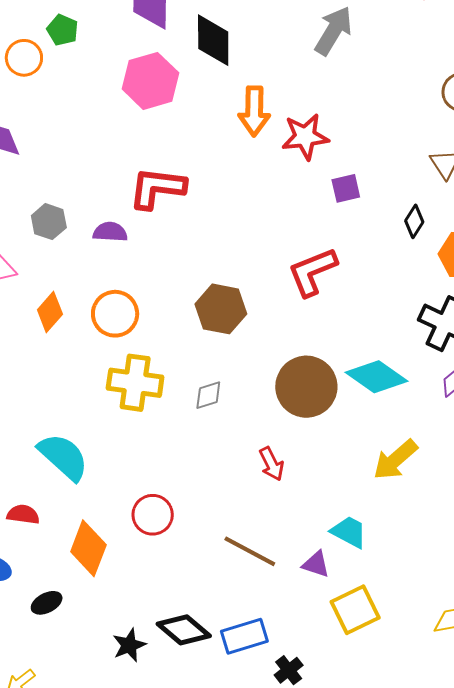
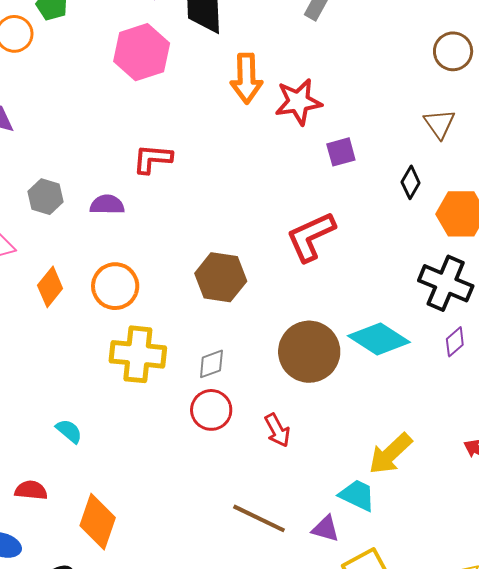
red L-shape: (157, 188) -> (152, 159), size x0.7
cyan semicircle: (63, 457) -> (69, 431), size x0.5
yellow arrow: (395, 460) -> (390, 454), moved
red circle: (153, 515) -> (211, 410), moved

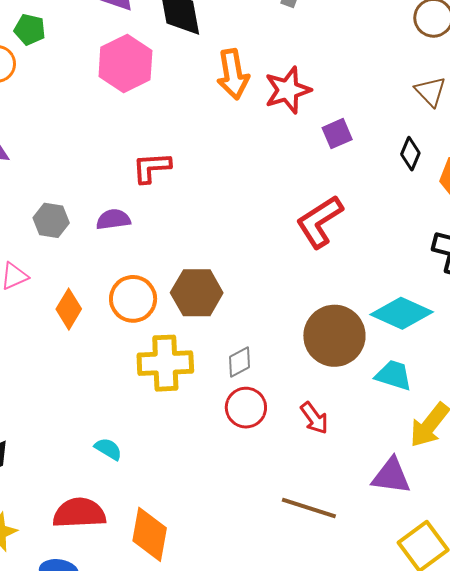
brown hexagon: (221, 277) -> (197, 293), moved
red semicircle: (31, 490) -> (79, 513), size x1.6
cyan trapezoid: (357, 495) -> (394, 375), moved
purple triangle: (326, 529) -> (391, 476), moved, size x1.4

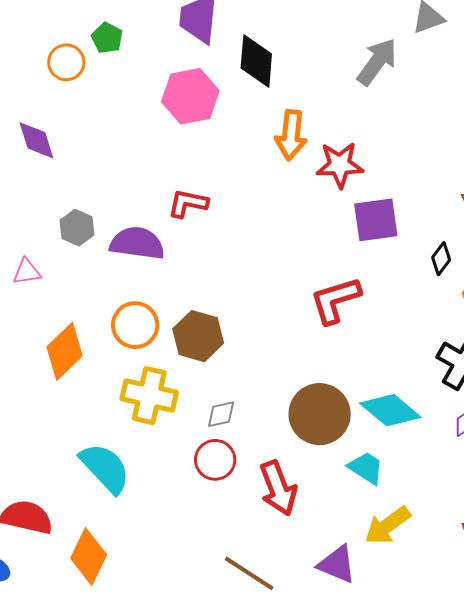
purple square: (337, 134) -> (376, 220), size x1.6
purple semicircle: (113, 219) -> (137, 243), size x1.6
orange diamond: (69, 309) -> (65, 351), moved, size x1.4
red arrow: (314, 418) -> (278, 488), size x1.6
cyan semicircle: (108, 449) -> (105, 468), moved, size x2.0

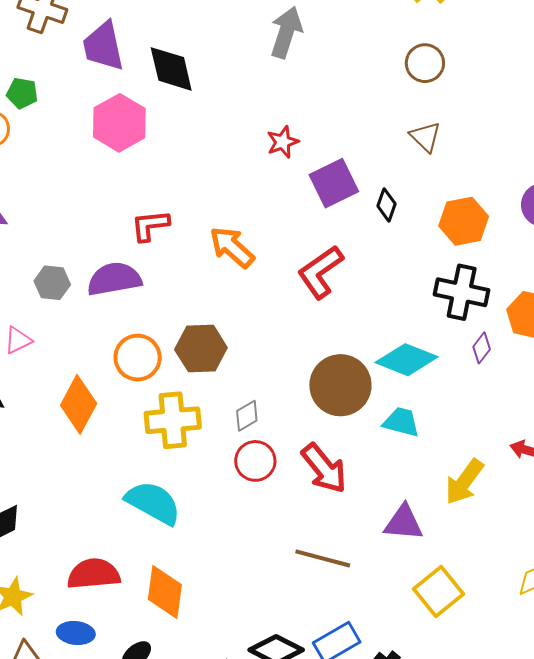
orange arrow: (291, 135) -> (232, 247), moved, turned 144
red star: (340, 165) -> (283, 142), size x0.7
black diamond: (441, 259) -> (387, 205), moved
yellow arrow: (387, 525) -> (464, 482), moved

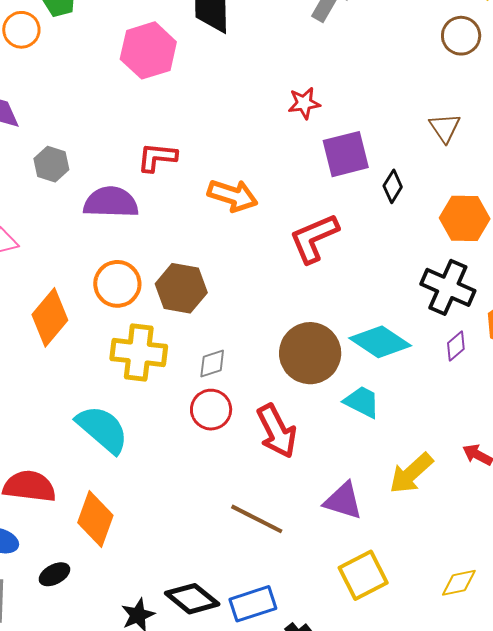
brown circle: (425, 63) -> (461, 36), moved
orange arrow: (232, 247) -> (233, 196), turned 144
gray hexagon: (52, 283) -> (51, 164), moved

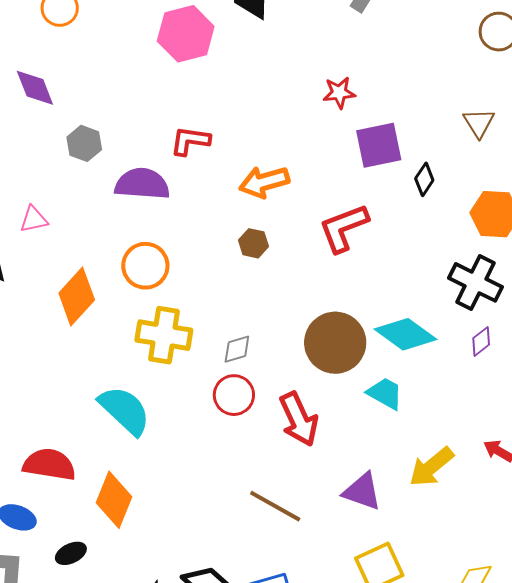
orange arrow: (233, 196) -> (264, 182), turned 144
brown hexagon: (181, 288) -> (253, 243), moved, size x0.6

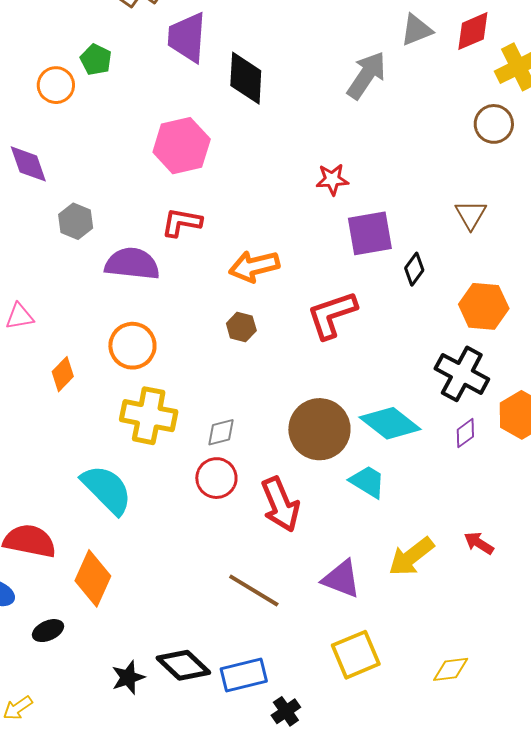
pink hexagon: (186, 34) -> (182, 146), moved
pink triangle: (34, 219) -> (20, 316), moved
orange diamond: (77, 296) -> (63, 374), size x0.6

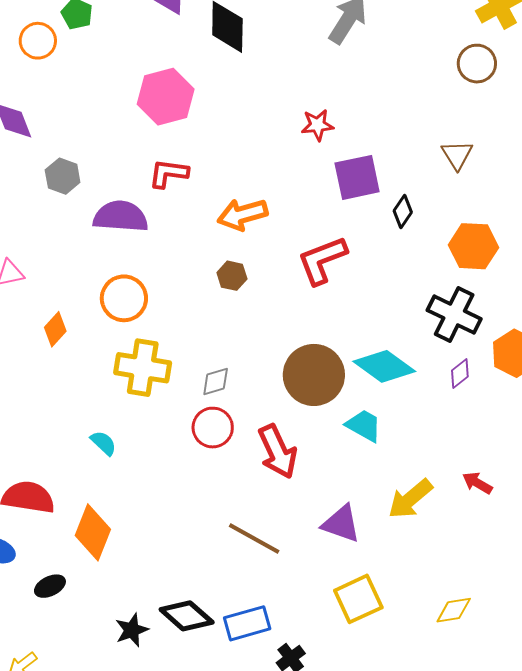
cyan semicircle: (107, 489) -> (103, 443), size x0.5

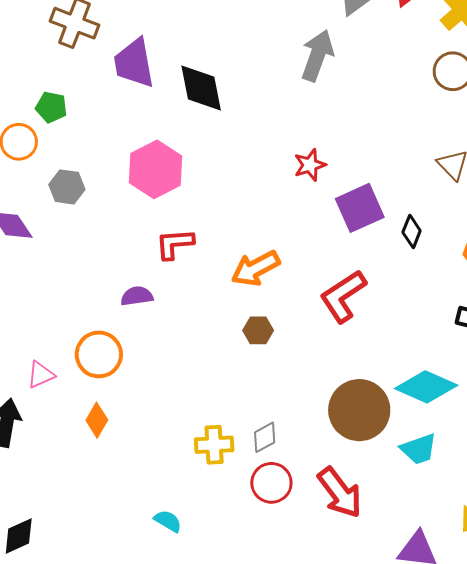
gray hexagon: (63, 176) -> (67, 187), moved
purple semicircle: (121, 217) -> (137, 296), size x0.6
orange circle: (124, 298) -> (99, 354), moved
yellow cross: (143, 368) -> (214, 445), moved, size x0.7
cyan trapezoid: (364, 426) -> (419, 449), turned 144

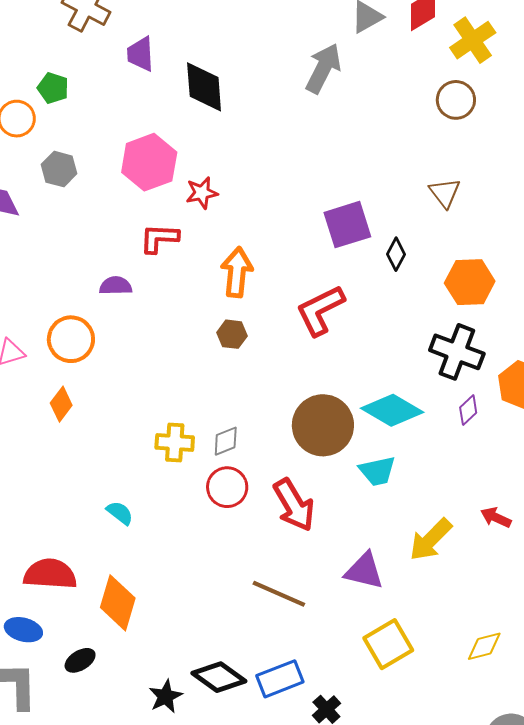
purple trapezoid: (134, 63) -> (140, 54), size x0.7
red star: (310, 165) -> (202, 193), moved
orange arrow: (256, 268) -> (237, 272), turned 117

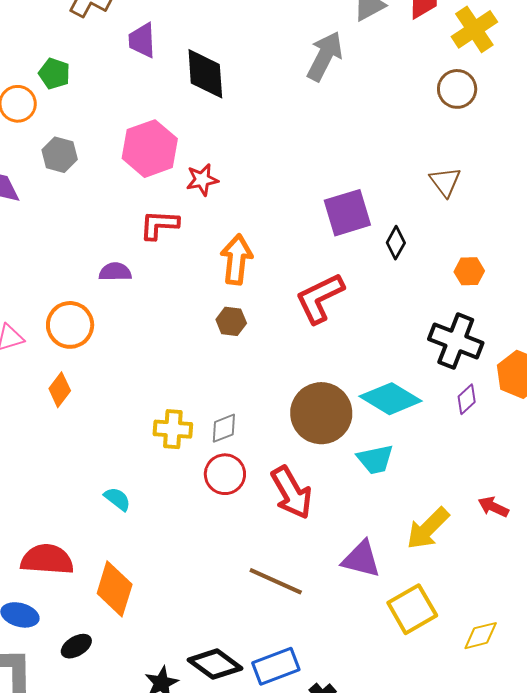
orange hexagon: (470, 282) -> (469, 271), size x0.6
yellow square: (388, 644) -> (412, 609), moved

